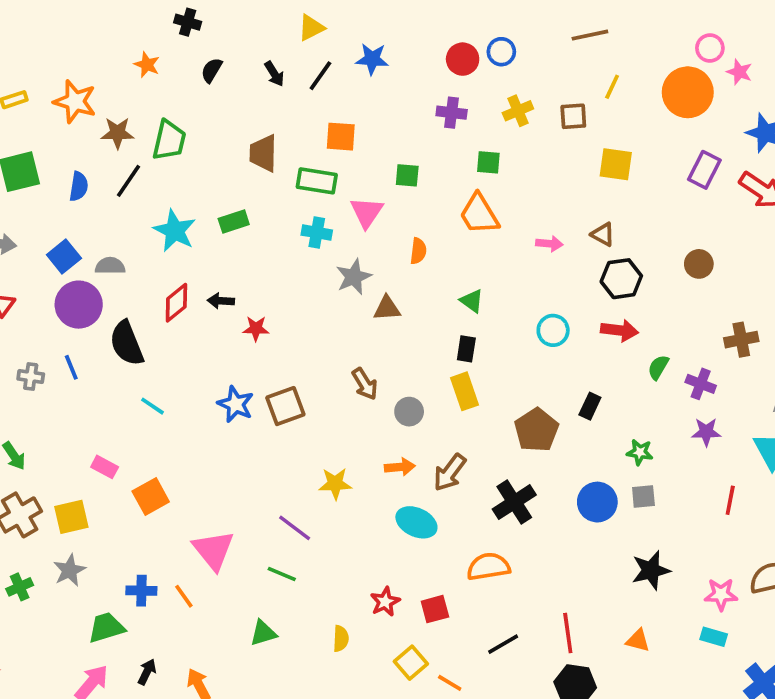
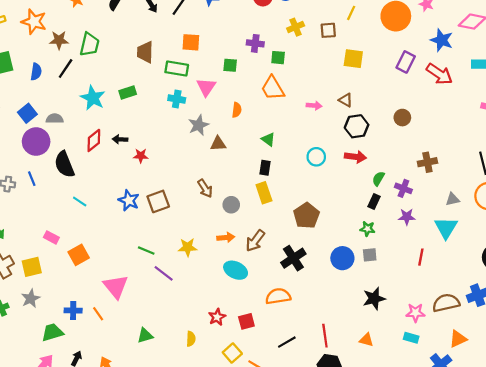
purple cross: (452, 113) -> (255, 43), moved
black rectangle: (590, 406) -> (374, 201), moved
green line: (282, 574) -> (146, 251), moved

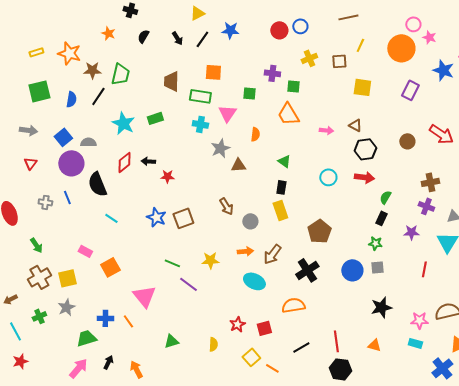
red arrow: (439, 74) -> (441, 134), moved
purple cross: (403, 188) -> (426, 206), moved

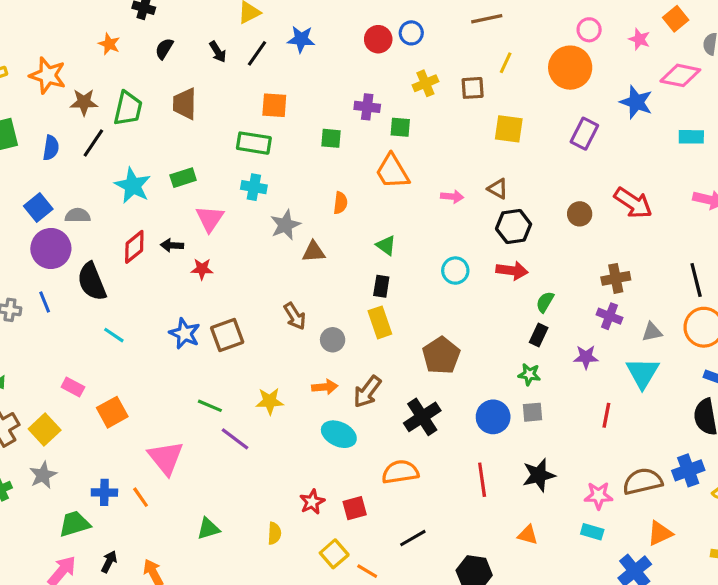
pink star: (429, 37) -> (639, 39), moved
brown trapezoid: (171, 81) -> (185, 104), moved
pink triangle: (227, 113) -> (210, 219), moved
yellow square: (67, 278) -> (45, 429), turned -30
red line: (336, 341) -> (482, 480), moved

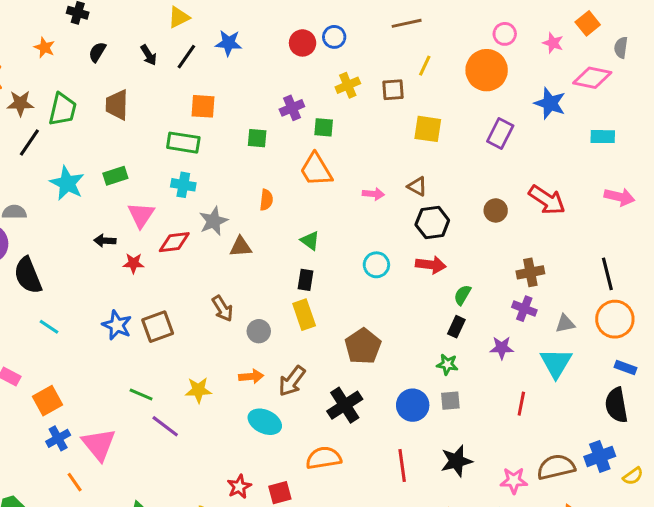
purple cross: (367, 107) -> (292, 108), turned -30
red diamond: (134, 247) -> (174, 242), moved, turned 32
blue cross: (104, 492) -> (58, 438), moved, turned -30

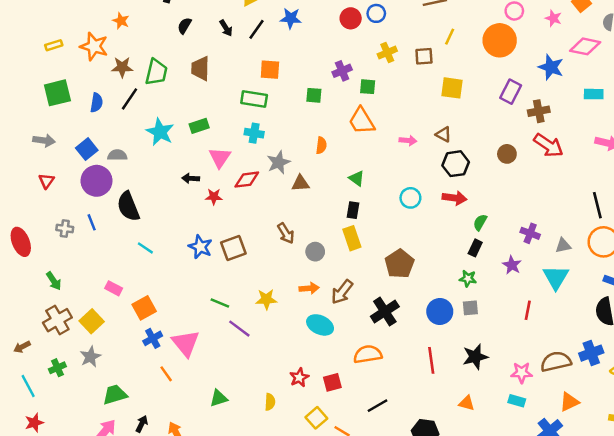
orange star: (44, 48) -> (121, 21), moved
brown cross: (530, 272) -> (539, 111), moved
purple star: (502, 348) -> (512, 265), turned 30

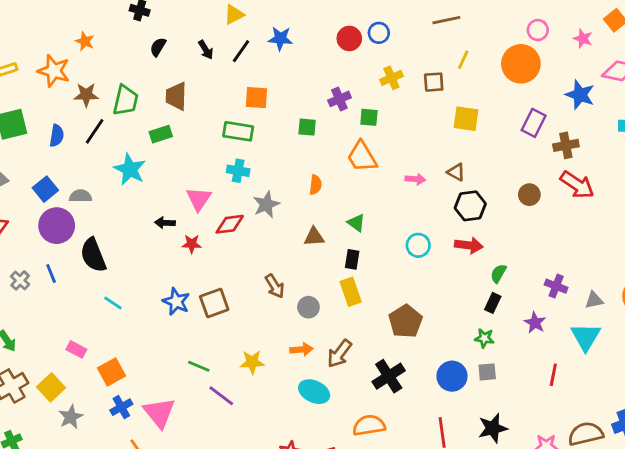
green rectangle: (199, 126) -> (161, 134), moved
brown triangle: (301, 183) -> (314, 237), moved
gray cross: (65, 228) -> (20, 280), turned 35
gray star: (90, 357) -> (71, 417), moved

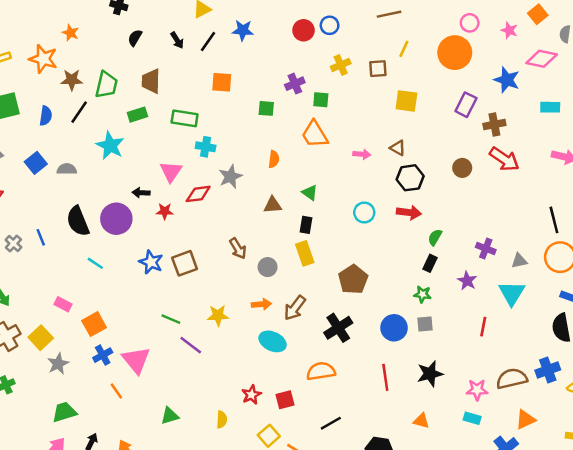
green rectangle: (238, 131) -> (185, 118), moved
purple circle: (57, 226) -> (116, 219), moved

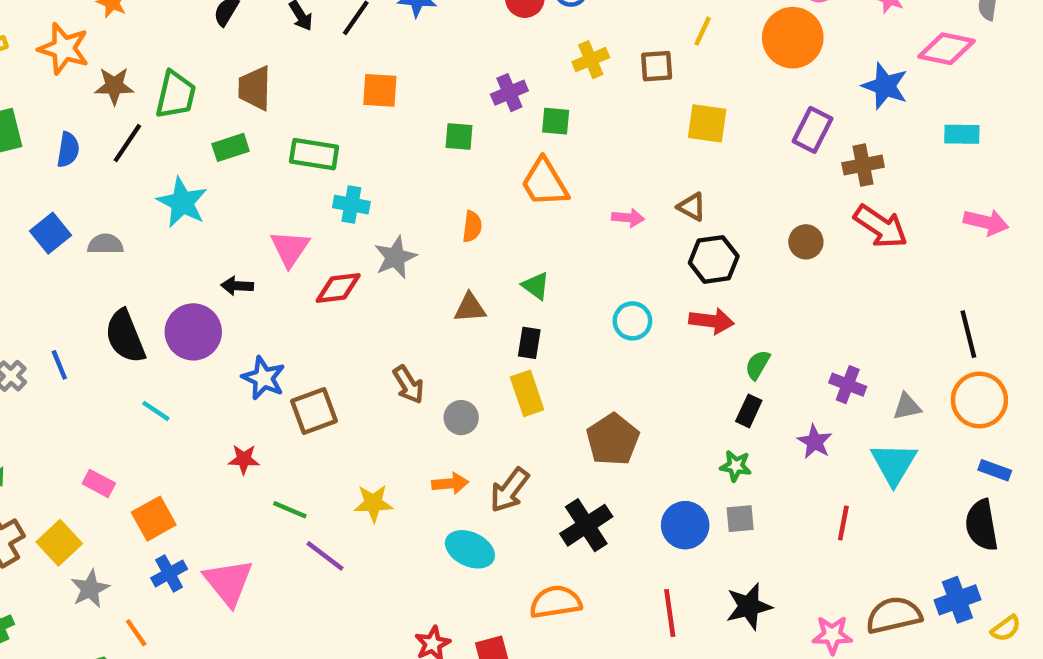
red star: (165, 211) -> (244, 459), moved
blue star: (151, 262) -> (264, 378), moved
orange line: (116, 391) -> (136, 633), moved

